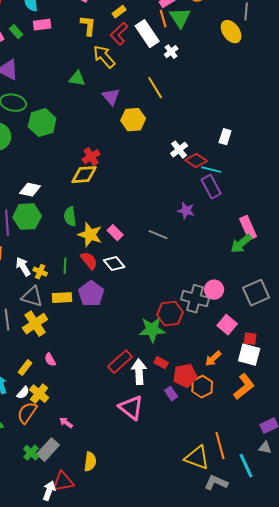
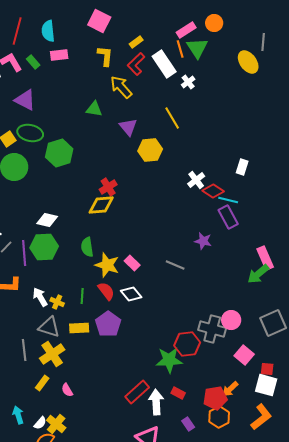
yellow rectangle: (25, 368) -> (42, 383), moved
red pentagon: (185, 376) -> (215, 398), moved

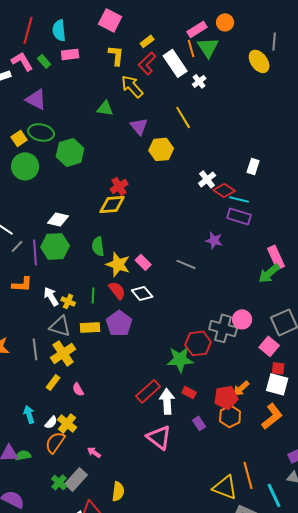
purple rectangle: (228, 217) -> (239, 216), turned -45
pink square: (244, 355) -> (269, 346), moved

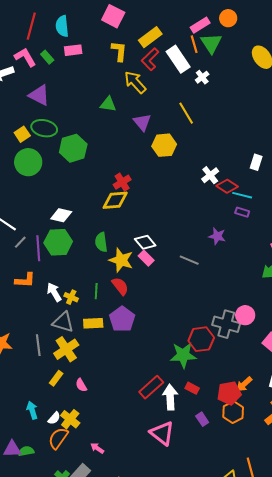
yellow rectangle: (147, 41) -> (150, 37), size x1.6
purple rectangle: (239, 216) -> (242, 212), size x0.6
white diamond: (142, 293) -> (145, 242), moved

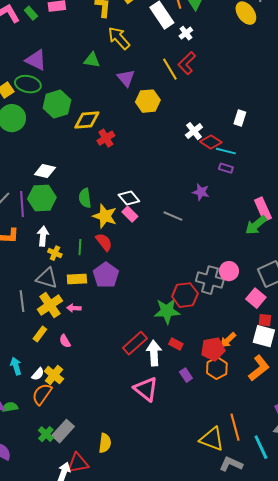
red L-shape: (150, 59) -> (187, 63), moved
purple triangle: (39, 95) -> (36, 60), moved
yellow diamond: (115, 200) -> (87, 120), moved
white arrow: (54, 292) -> (43, 236), moved, turned 36
pink arrow: (97, 448) -> (74, 308), moved, turned -32

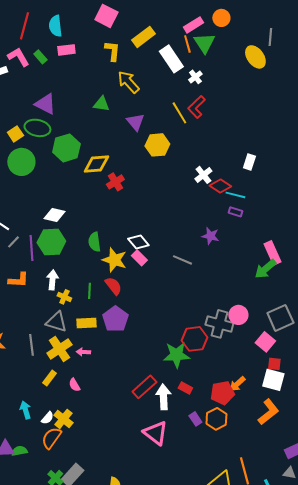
orange hexagon: (217, 368) -> (216, 419), moved

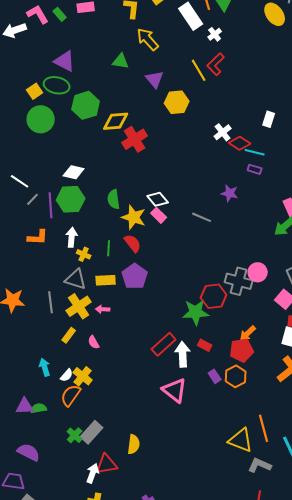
red cross: (115, 182) -> (135, 139), size x1.4
orange arrow: (237, 384) -> (248, 333), moved

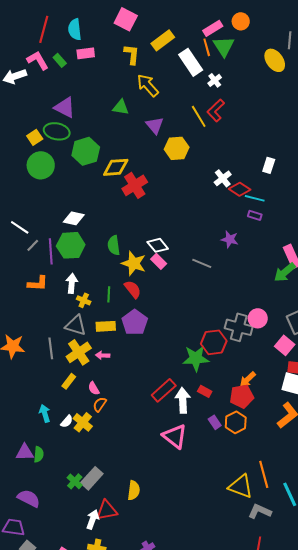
orange semicircle: (71, 395) -> (100, 404), moved, size x0.7
green semicircle: (39, 408) -> (39, 454), turned 105

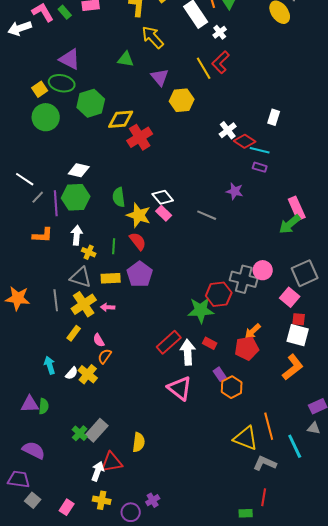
orange hexagon: (236, 422) -> (232, 387), moved

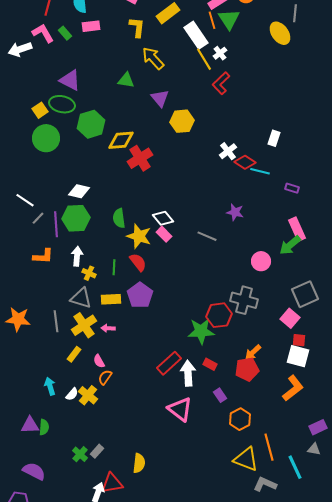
yellow line: (204, 68) -> (204, 59), moved
purple rectangle: (260, 167) -> (292, 188), moved
pink circle: (263, 270) -> (261, 261), moved
orange hexagon: (232, 387) -> (240, 419), moved
gray rectangle: (97, 430) -> (97, 451), size x0.6

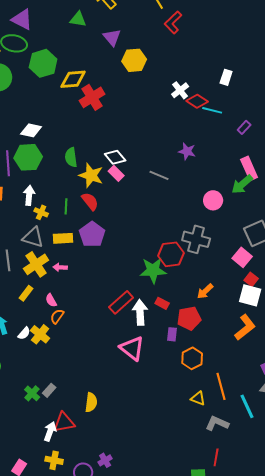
purple rectangle: (292, 188) -> (244, 127), turned -64
red square: (299, 340) -> (251, 279), turned 32
red pentagon: (247, 369) -> (189, 318), moved
purple rectangle: (220, 395) -> (172, 334), turned 40
yellow triangle: (246, 459) -> (198, 398), size x0.6

